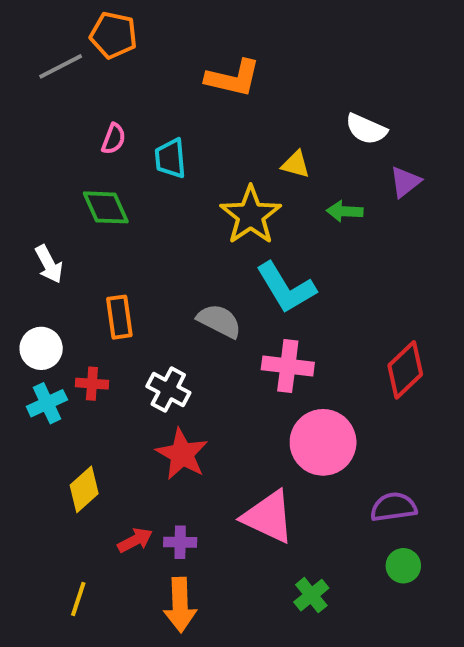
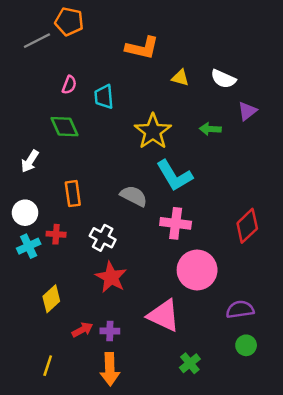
yellow triangle: (296, 164) -> (180, 78), moved
white arrow: (49, 264) -> (30, 161), turned 60

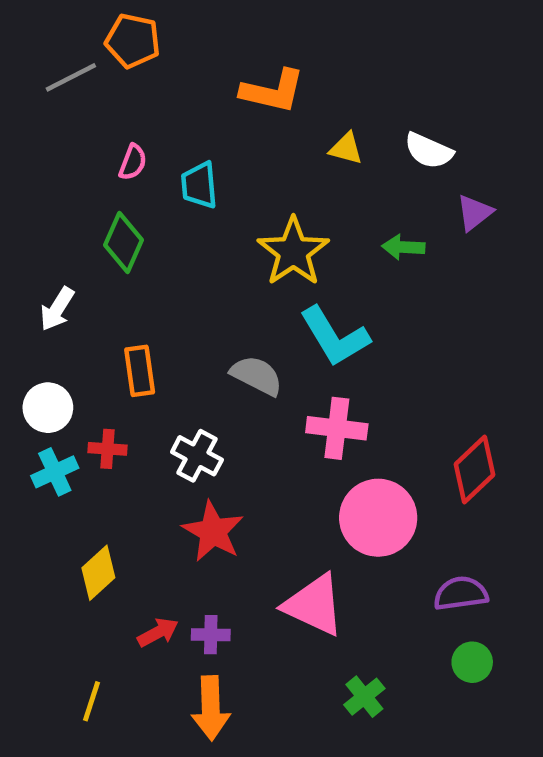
green diamond: (64, 127) -> (124, 243), turned 48
red diamond: (247, 226) -> (474, 470), moved

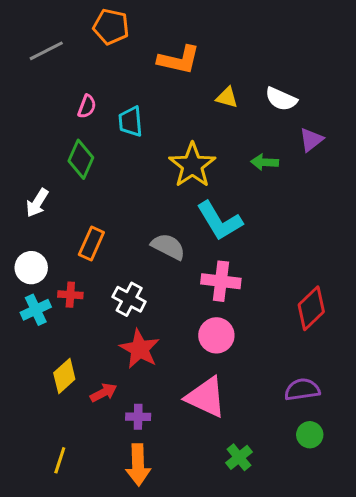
orange pentagon: (133, 41) -> (111, 27), moved
orange rectangle: (140, 371) -> (91, 244), turned 32
pink circle: (378, 518) -> (216, 335), moved, size x0.7
red arrow: (158, 632) -> (103, 393), moved

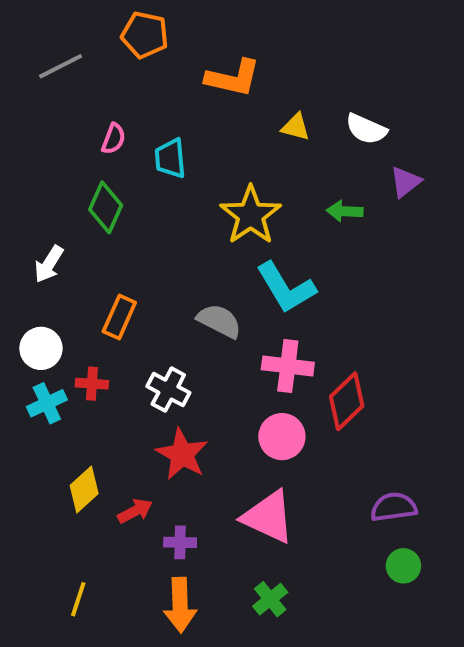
red diamond: (311, 308) -> (347, 401), moved
green cross: (239, 457) -> (270, 599), moved

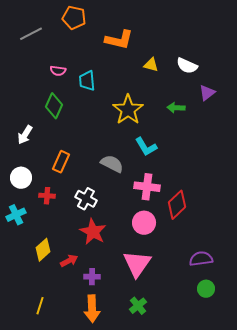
pink semicircle: (113, 139) -> (58, 71), turned 77
cyan L-shape: (286, 288) -> (146, 147), size x0.7
cyan cross: (47, 403) -> (16, 215), moved
pink triangle: (268, 517) -> (137, 264), turned 40

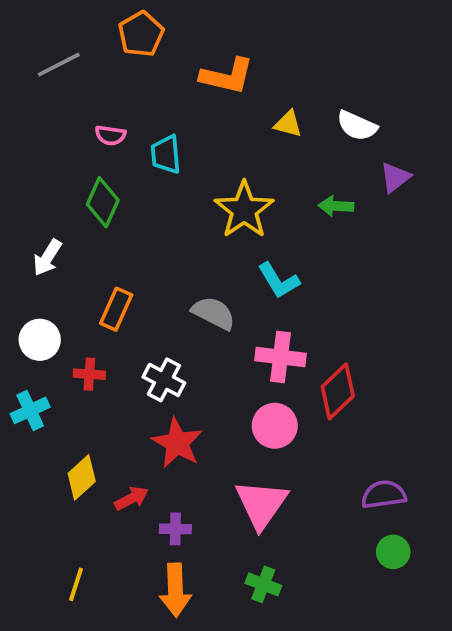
orange pentagon: (74, 18) -> (141, 34), turned 30
green cross: (138, 306) -> (263, 584), turned -30

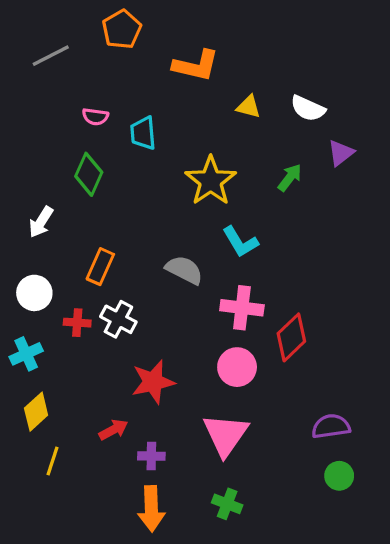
green arrow: (336, 206) -> (290, 178), turned 124
white cross: (164, 380) -> (118, 319), moved
red star: (177, 443) -> (153, 382), turned 30
yellow diamond: (82, 477) -> (36, 412), moved
yellow line: (76, 584) -> (52, 461), moved

